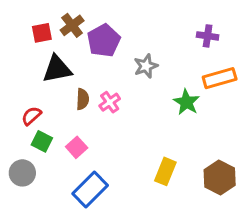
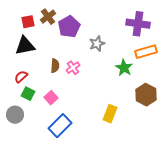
purple cross: (208, 36) -> (138, 24), size x1.6
black triangle: (57, 69) -> (25, 46), moved
brown hexagon: (220, 177) -> (146, 95), moved

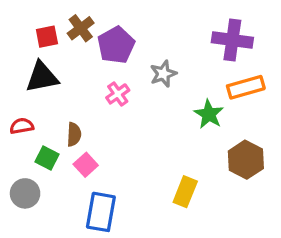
brown semicircle: (55, 66) -> (74, 134), moved
pink cross: (73, 68) -> (118, 94), moved
red semicircle: (21, 77) -> (22, 126), moved, turned 32
blue rectangle: (60, 126) -> (101, 212), turned -35

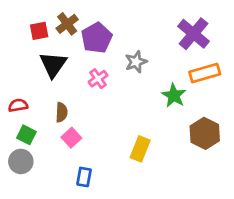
purple cross: (232, 40) -> (194, 34), turned 32
black triangle: (42, 77) -> (53, 65), moved, turned -44
green square: (47, 158) -> (26, 135), moved
yellow rectangle: (185, 192) -> (140, 149), moved
blue rectangle: (101, 212) -> (84, 177), size x0.6

